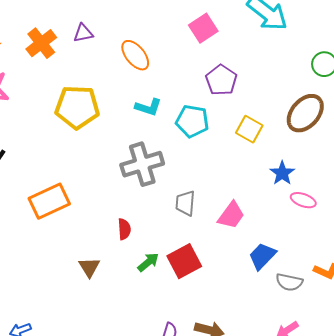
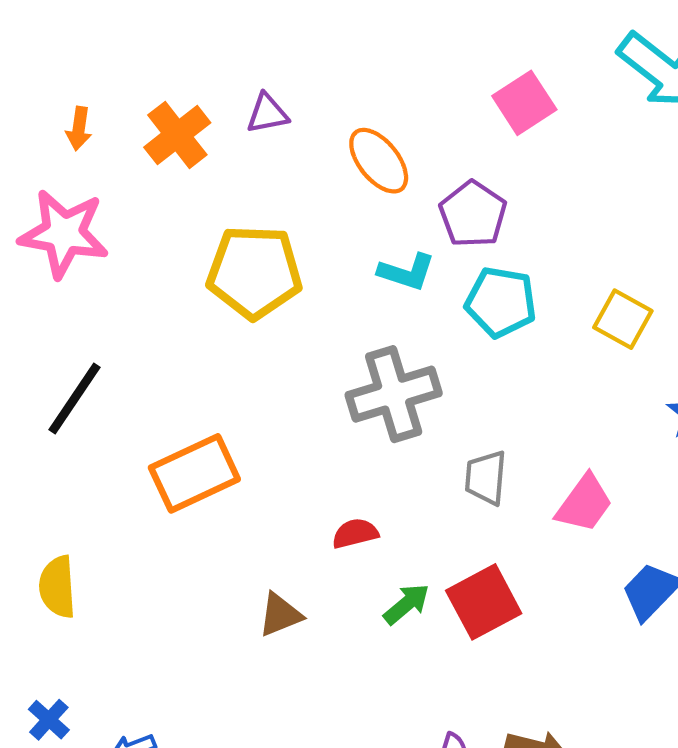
purple pentagon: (221, 80) -> (473, 214), moved
red semicircle: (124, 229) -> (355, 533), turned -100
brown triangle: (89, 267) -> (280, 615), turned 40

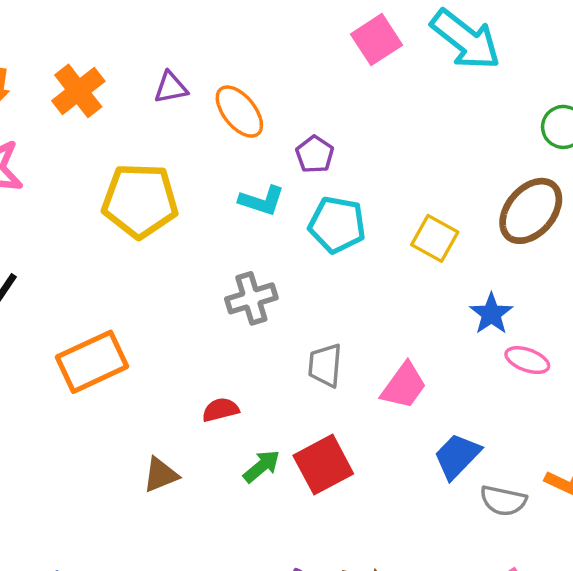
pink square: (524, 103) -> (376, 40), moved
purple triangle: (267, 114) -> (171, 88), moved
purple pentagon: (473, 214) -> (315, 154), size x0.7
gray cross: (394, 394) -> (251, 298), size x0.7

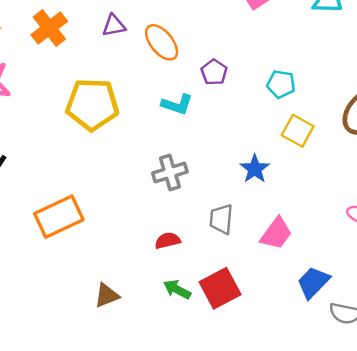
cyan pentagon: (337, 225) -> (281, 84), moved, size x0.7
blue star: (491, 314) -> (255, 169), moved
red semicircle: (221, 410) -> (168, 241), moved
green arrow: (262, 466) -> (177, 289), turned -112

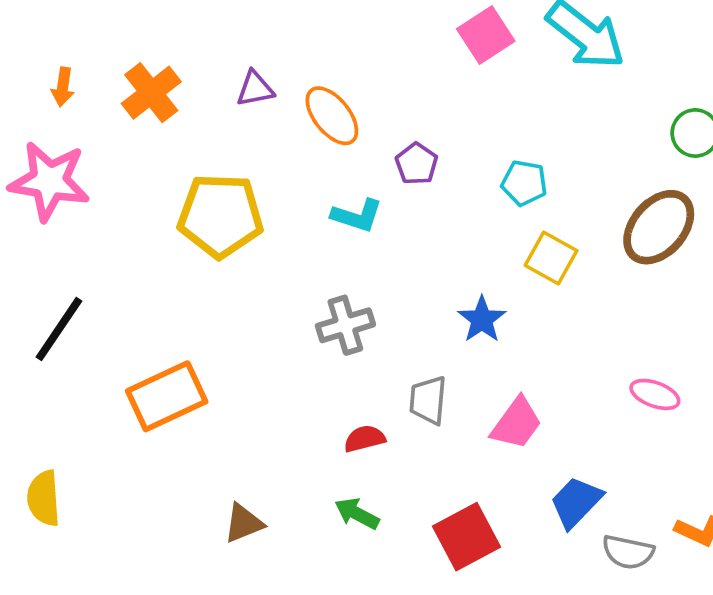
red semicircle: (168, 241) -> (365, 439), moved
red square: (220, 288) -> (466, 537), moved

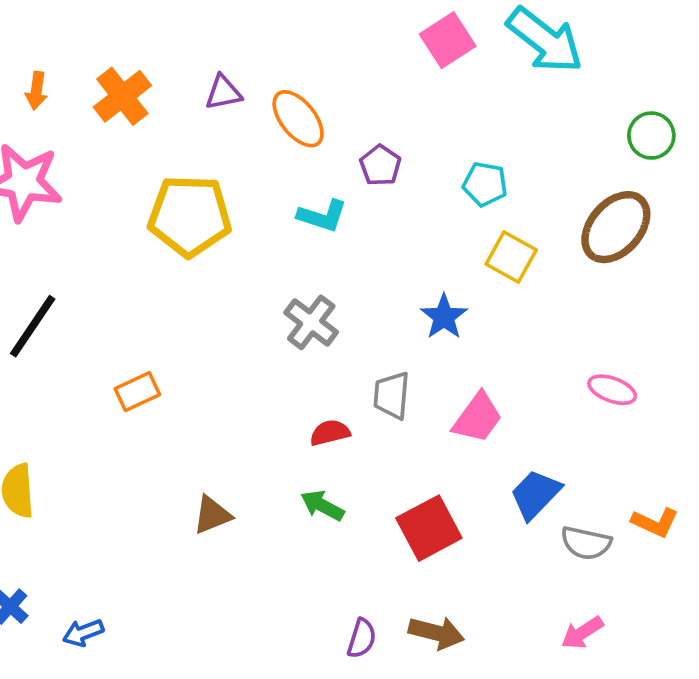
gray cross: (345, 325) -> (311, 322), turned -36
orange rectangle: (167, 396) -> (137, 392), size x0.6

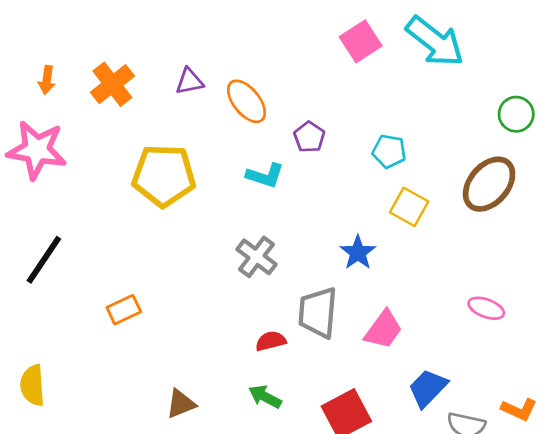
gray trapezoid: (392, 395) -> (318, 312), size x1.4

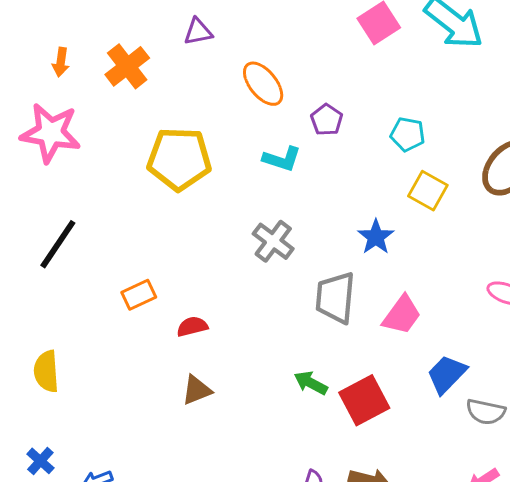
purple triangle: (189, 81) -> (198, 32), moved
red semicircle: (271, 341) -> (192, 327), moved
green arrow: (265, 397) -> (311, 383), moved

